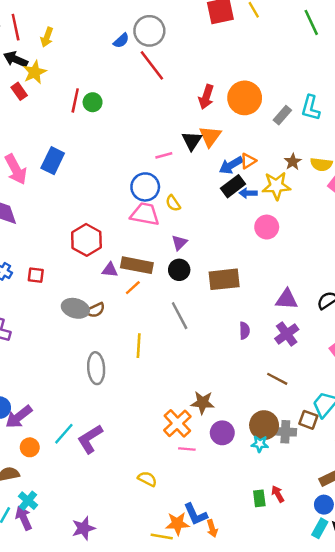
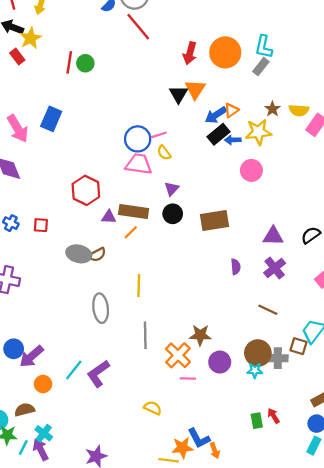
cyan L-shape: (311, 108) -> (264, 47), moved
pink line: (164, 155) -> (159, 135), moved
gray line: (180, 316) -> (145, 335), moved, turned 30

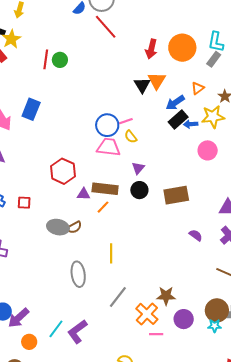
orange triangle: (231, 110) -> (198, 88), moved
purple semicircle: (236, 267) -> (196, 235), turned -48
gray line: (145, 335) -> (118, 297), turned 40

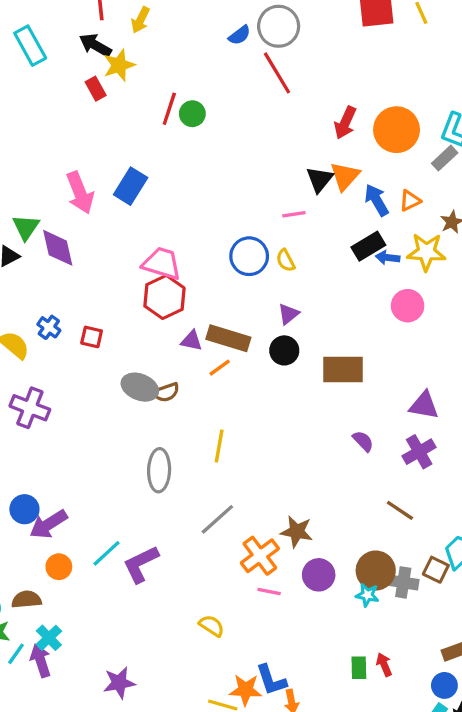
blue arrow: (175, 103) -> (377, 200), moved, turned 84
pink line: (126, 121) -> (294, 214), moved
blue circle: (107, 125) -> (249, 256), moved
pink trapezoid: (109, 147) -> (162, 263), moved

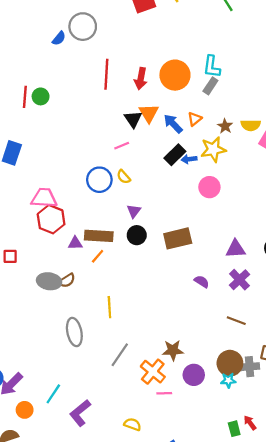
red line: (277, 73) -> (106, 74), moved, turned 48
purple L-shape: (141, 564) -> (80, 413), moved

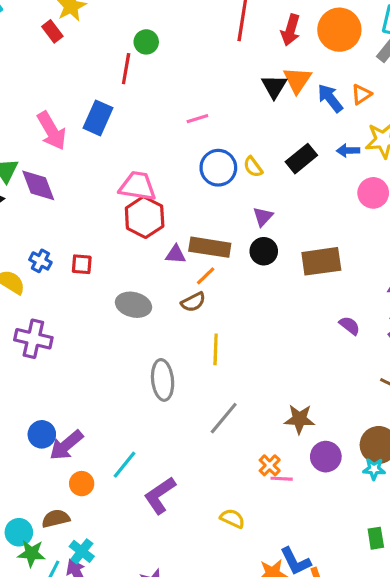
red line: (25, 97) -> (126, 69), moved
pink line: (122, 146) -> (197, 119), moved
black rectangle: (175, 155) -> (301, 159), moved
brown semicircle: (67, 281) -> (193, 302), moved
orange cross: (153, 372) -> (270, 465), moved, size x0.6

